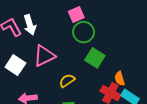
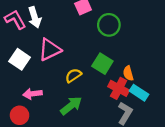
green circle: (84, 32) -> (109, 25), moved
green square: (95, 58) -> (102, 64), moved

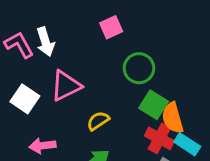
green circle: (109, 25) -> (139, 68), moved
green square: (102, 64) -> (154, 105), moved
orange semicircle: (128, 73) -> (173, 118), size x1.5

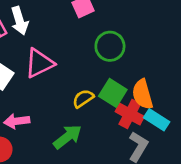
green square: (154, 105) -> (113, 93), moved
yellow semicircle: (98, 121) -> (83, 99), moved

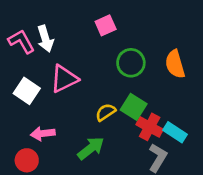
orange semicircle: (142, 94) -> (175, 64), moved

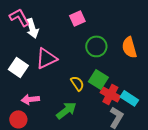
pink L-shape: (21, 41) -> (19, 17), moved
yellow semicircle: (106, 112) -> (77, 83), turned 91

